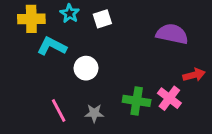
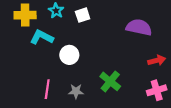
pink cross: (169, 98) -> (157, 90), moved, turned 36
green cross: (137, 101) -> (110, 81), turned 30
pink line: (59, 111) -> (47, 89), turned 36

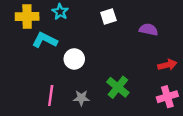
white square: (83, 15) -> (108, 17), moved
purple semicircle: (139, 27) -> (149, 29), size x0.7

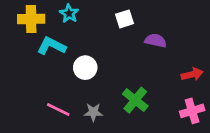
purple semicircle: (149, 29) -> (156, 41), moved
pink line: (51, 96) -> (58, 110), turned -72

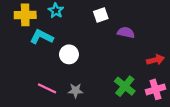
green cross: (135, 100) -> (125, 86), moved

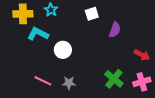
purple semicircle: (126, 32) -> (115, 30), turned 98
red arrow: (155, 60) -> (142, 55), turned 42

